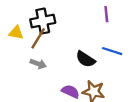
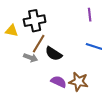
brown line: (38, 38) -> (39, 44), moved
black semicircle: (85, 59) -> (54, 54), moved

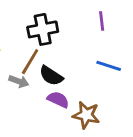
black cross: (35, 21) -> (43, 29), moved
purple semicircle: (59, 82) -> (58, 100), moved

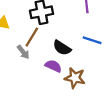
black semicircle: (51, 76) -> (62, 48), moved
gray arrow: (19, 81) -> (23, 52), turned 32

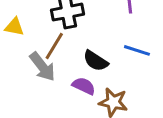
gray arrow: (23, 52) -> (42, 67), size x1.5

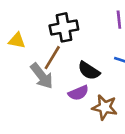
purple semicircle: (84, 86) -> (78, 93), turned 132

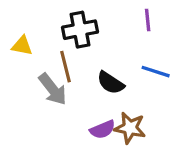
brown line: (52, 58) -> (66, 67), turned -45
purple semicircle: (78, 93) -> (103, 129), moved

